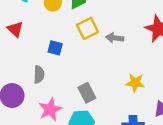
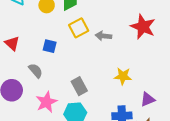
red triangle: (15, 29) -> (12, 43), moved
gray semicircle: (39, 74) -> (36, 71), turned -42

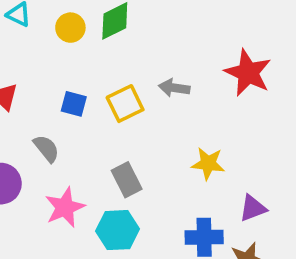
yellow square: (79, 28) -> (125, 104), moved

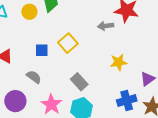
gray arrow: (174, 88) -> (106, 26), moved

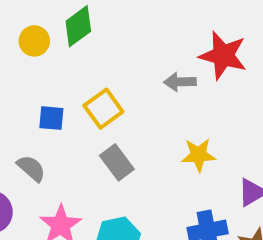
gray rectangle: (79, 82) -> (117, 162), moved

